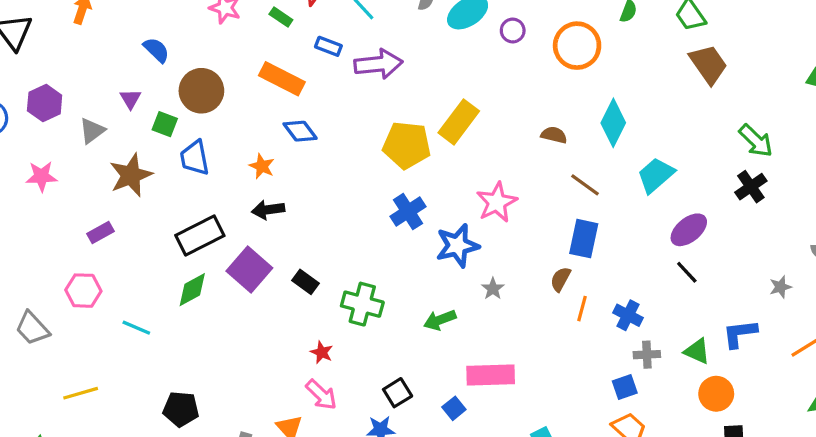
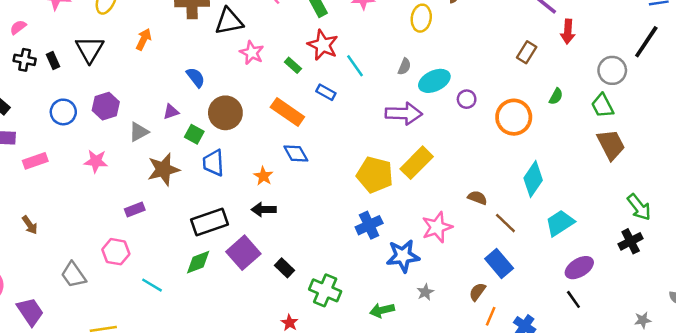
purple arrow: (378, 64) -> (404, 114), moved
purple triangle: (130, 99) -> (171, 112), turned 35
brown semicircle: (554, 135) -> (477, 198), moved
blue rectangle: (584, 239) -> (499, 264), turned -60

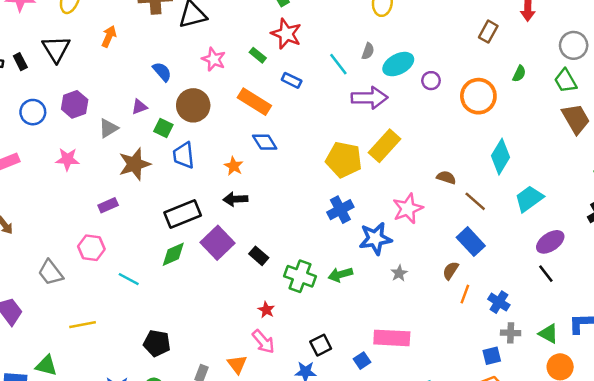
pink star: (252, 53) -> (214, 59), moved
cyan line: (355, 66) -> (338, 64), moved
green arrow: (382, 310) -> (340, 275), moved

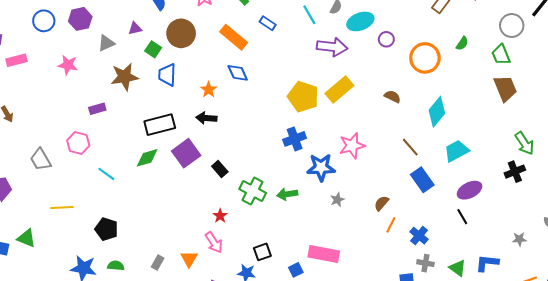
brown semicircle: (446, 177) -> (392, 97), moved
blue rectangle: (471, 242) -> (422, 180), moved
black pentagon: (157, 343) -> (106, 229), moved

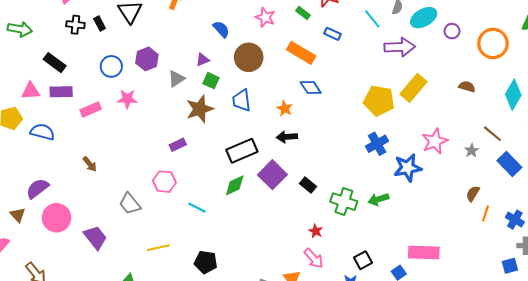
green square: (153, 49) -> (211, 81), moved
pink star: (68, 65) -> (127, 99), moved
gray star: (337, 200) -> (472, 151), moved

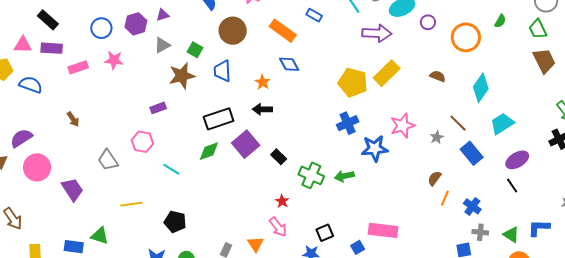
purple triangle: (203, 60) -> (163, 15), moved

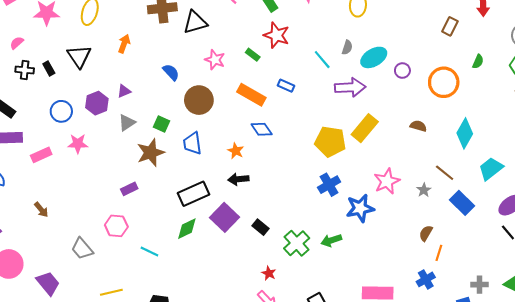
blue rectangle: (314, 15) -> (286, 86), moved
green cross: (311, 175) -> (297, 243), turned 30
blue cross: (472, 206) -> (426, 279), moved, turned 30

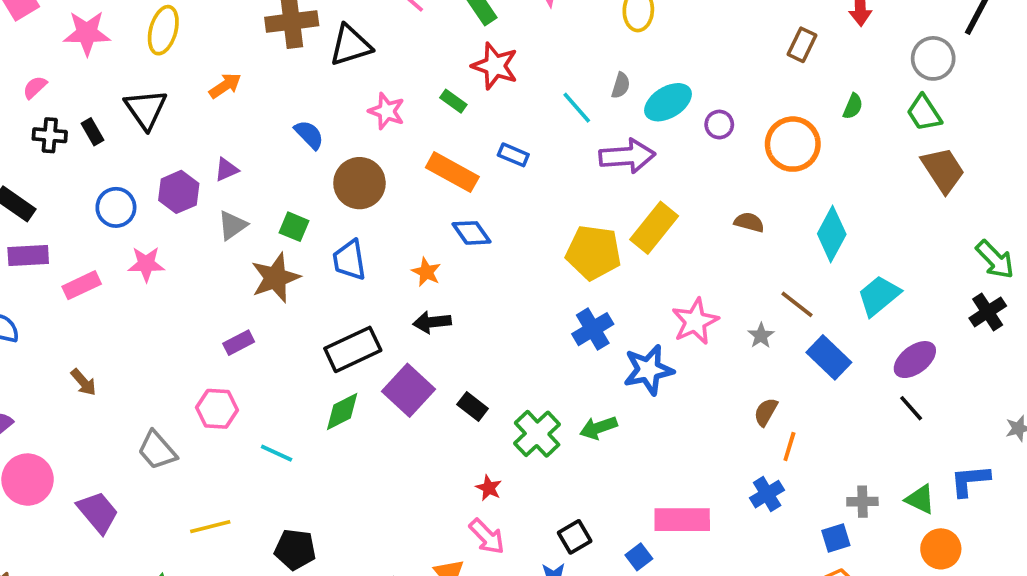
orange arrow: (124, 44) -> (225, 86), turned 36

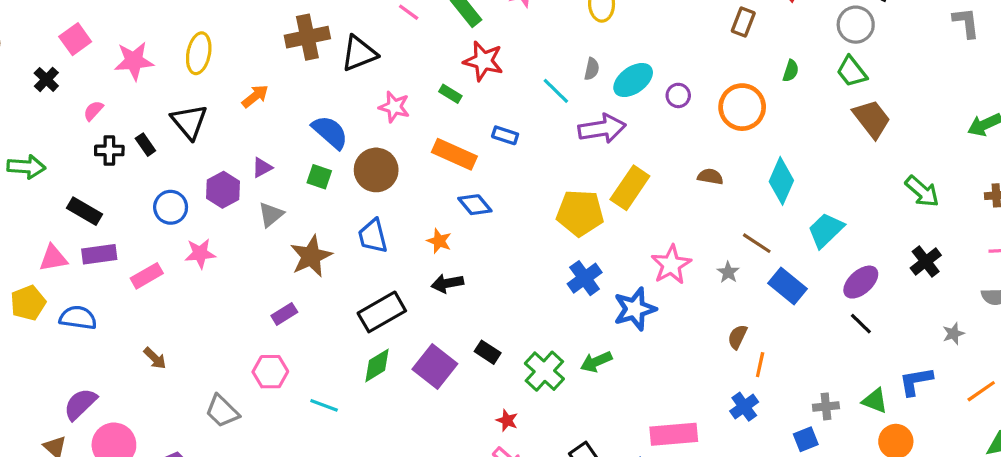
blue semicircle: (309, 135) -> (330, 132), size x1.4
green square: (294, 227) -> (319, 177), moved
black cross: (988, 312) -> (926, 262), moved
purple square: (408, 390) -> (435, 367), moved

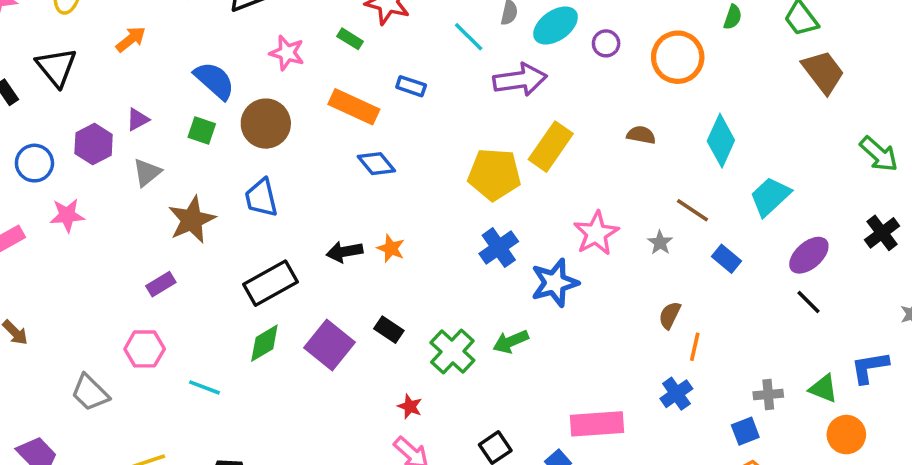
orange star: (439, 241) -> (391, 248), moved
blue rectangle: (788, 286) -> (727, 259), size x0.7

